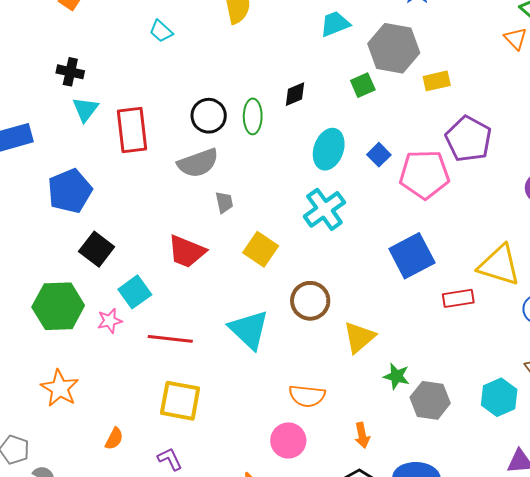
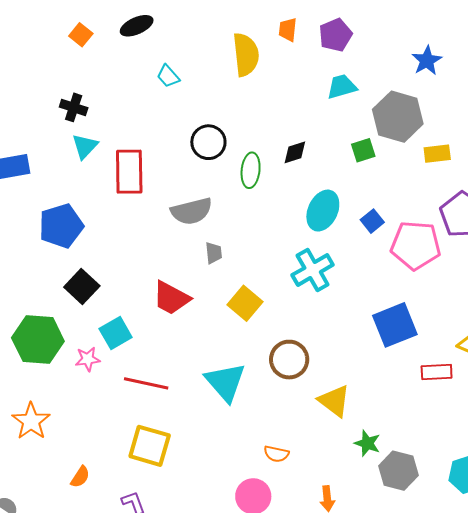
black circle: (209, 116) -> (208, 142), moved
yellow triangle: (359, 337) -> (334, 401), turned -48
orange semicircle: (307, 396) -> (276, 454), size x0.7

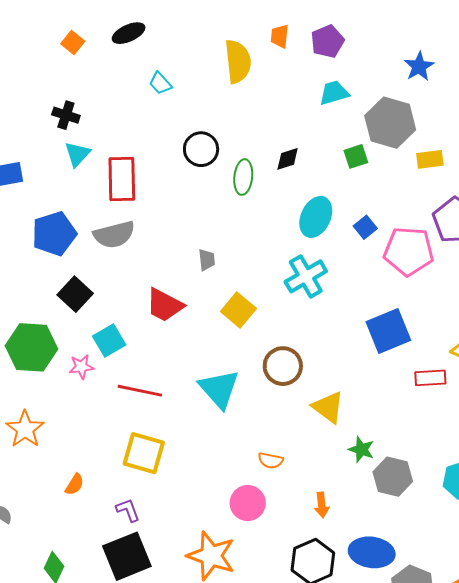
gray semicircle: (191, 211) -> (114, 235), moved

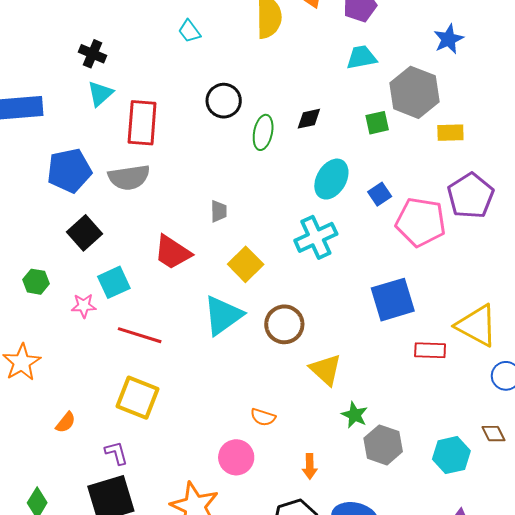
green hexagon: (32, 347) -> (36, 282), size x0.5
cyan triangle: (219, 389) -> (223, 315), moved, turned 30

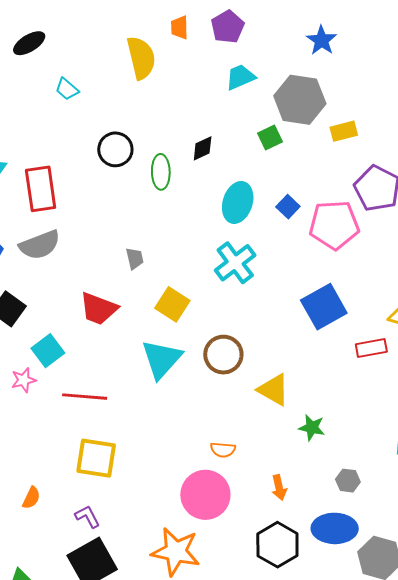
gray hexagon: (383, 445) -> (348, 481), moved, size x0.6
pink circle: (236, 457) -> (205, 495), size x1.4

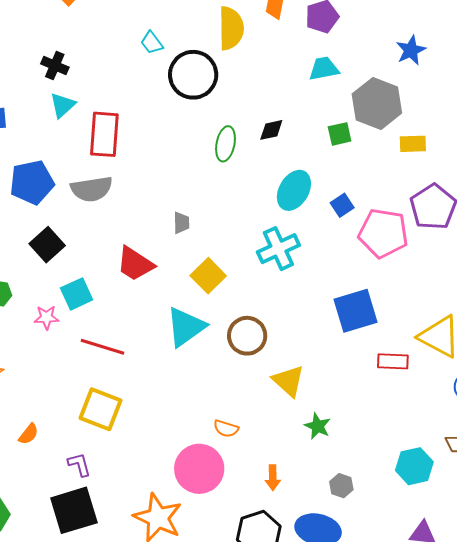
black circle: (115, 149) -> (193, 75), moved, size x1.4

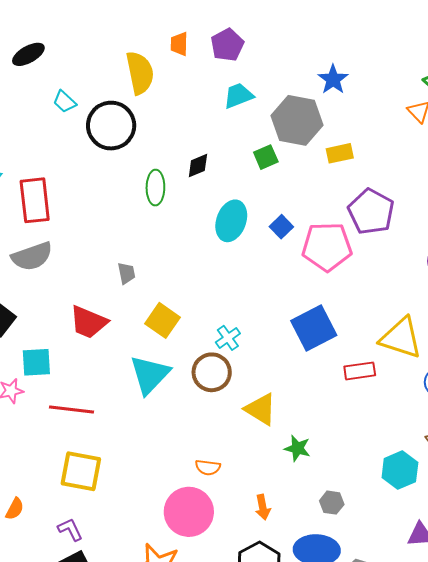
blue star: (411, 50) -> (333, 79), moved
cyan cross: (278, 249) -> (228, 338), moved, size x0.6
cyan square: (77, 294) -> (36, 362), turned 32

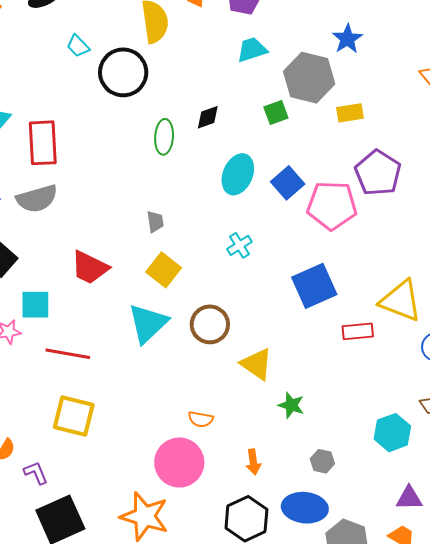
blue square: (281, 227) -> (288, 183), size x1.4
gray trapezoid: (126, 273) -> (155, 222), moved
cyan cross: (228, 338) -> (239, 245), moved
purple L-shape: (70, 530) -> (36, 473), moved

